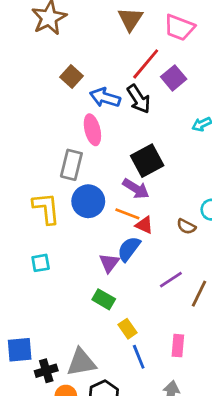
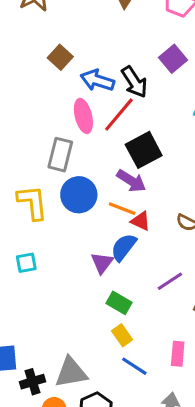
red line: (146, 64) -> (119, 114), moved
green rectangle: (104, 299) -> (119, 303), moved
blue line: (139, 357) -> (134, 366), turned -35

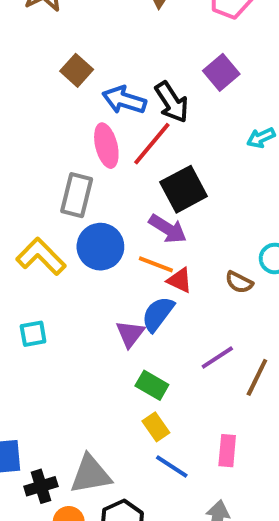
yellow L-shape: (32, 202) -> (41, 257), turned -39

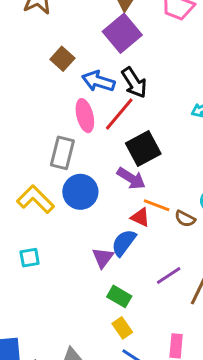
purple square: (221, 72) -> (122, 33), moved, size x1.4
orange line: (156, 264) -> (157, 205), moved

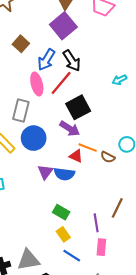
blue arrow: (98, 81) -> (46, 60), turned -75
blue semicircle: (124, 243) -> (64, 174), turned -120
purple triangle: (103, 258) -> (45, 172), moved
purple line: (169, 276) -> (96, 223), moved, turned -66

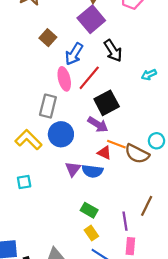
black arrow: (72, 61) -> (113, 51), moved
brown semicircle: (108, 157) -> (137, 154), size x1.6

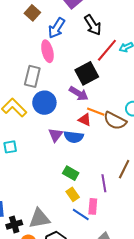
red line: (89, 78) -> (107, 50), moved
pink rectangle: (130, 246) -> (93, 206), moved

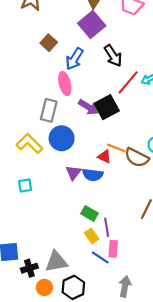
purple arrow: (79, 94) -> (88, 107), moved
purple line: (104, 183) -> (107, 227), moved

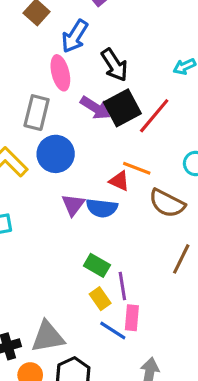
black arrow: (113, 56) -> (114, 65), moved
red line: (128, 82) -> (154, 116), moved
brown semicircle: (137, 158) -> (167, 203), moved

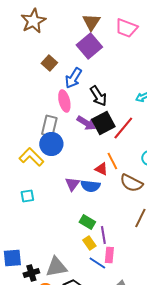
blue circle: (56, 154) -> (51, 144), moved
orange line: (137, 168) -> (112, 161), turned 42

